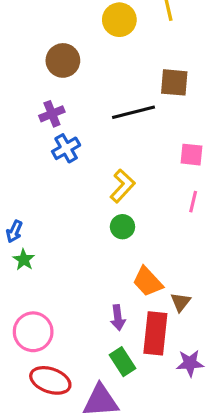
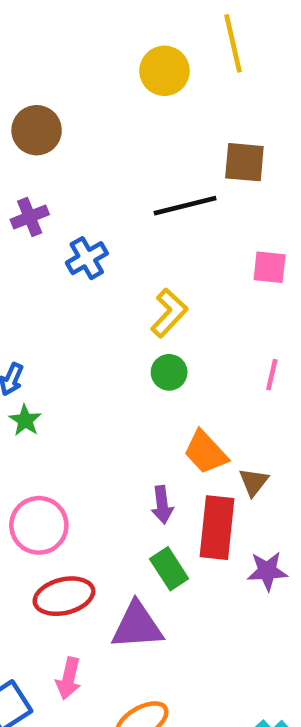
brown circle: (63, 60) -> (37, 130), moved
purple cross: (52, 114) -> (30, 217), moved
pink line: (193, 202) -> (272, 375), moved
red ellipse: (50, 380) -> (64, 596), turned -33

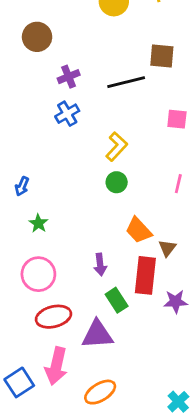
purple cross: (30, 217) -> (69, 77), moved
green star: (25, 420) -> (38, 223), moved
purple arrow: (162, 505) -> (100, 265), moved
pink arrow: (69, 678) -> (56, 366), size x1.5

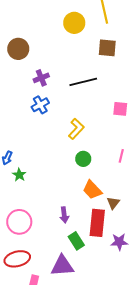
brown square: (162, 56) -> (107, 48), moved
green circle: (117, 182) -> (83, 159), moved
green star: (38, 223) -> (19, 175), moved
red ellipse: (53, 317) -> (17, 259), moved

